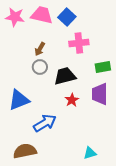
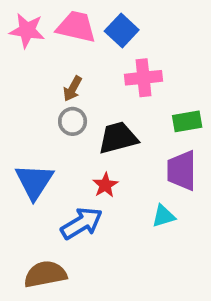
blue triangle: (19, 100) -> (34, 181), turned -35
red star: (72, 100) -> (105, 185), moved
cyan triangle: (90, 153) -> (163, 216), moved

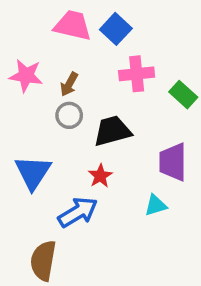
pink star: (27, 30) -> (26, 76), moved
green rectangle: (187, 121) -> (183, 95), moved, turned 52
brown semicircle: (45, 274) -> (43, 261), turned -69

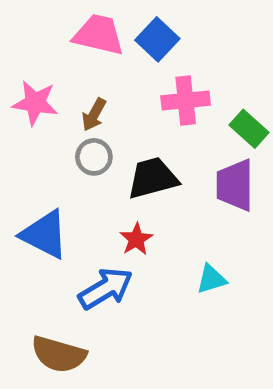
purple trapezoid: (173, 162) -> (235, 185), moved
blue triangle: (33, 172) -> (45, 234), turned -36
brown semicircle: (43, 261) -> (59, 354), turned -84

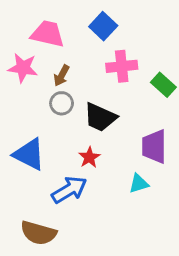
pink trapezoid: (99, 35) -> (48, 34), moved
black trapezoid: (153, 178) -> (100, 117), turned -141
purple trapezoid: (235, 185) -> (154, 147), moved

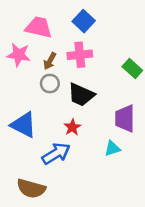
pink cross: (122, 66) -> (80, 55), moved

